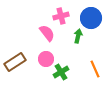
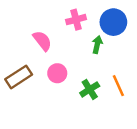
pink semicircle: (47, 33) -> (42, 41), moved
green cross: (61, 72) -> (90, 89), moved

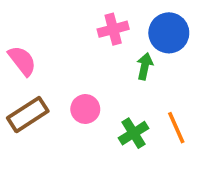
pink semicircle: (42, 41) -> (22, 61), moved

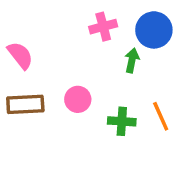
brown rectangle: (28, 115) -> (25, 104), turned 30
green cross: (134, 133) -> (122, 121), turned 36

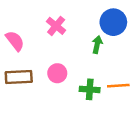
pink cross: (103, 27) -> (56, 26), moved, turned -36
orange line: (161, 116) -> (118, 86), turned -70

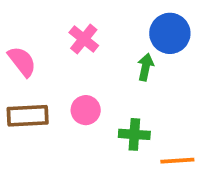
orange line: (118, 86) -> (177, 161), moved

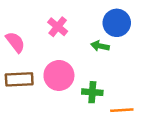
green arrow: (146, 67) -> (100, 46), turned -90
pink circle: (86, 110) -> (59, 75), size x1.5

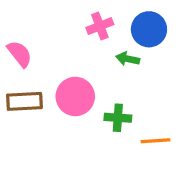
pink cross: (58, 27) -> (100, 26), moved, turned 30

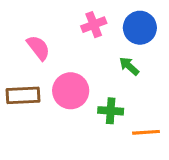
pink semicircle: (20, 54) -> (38, 48), moved
green arrow: (128, 59) -> (129, 66), moved, turned 30

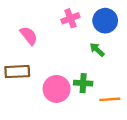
pink circle: (71, 91) -> (57, 89), moved

